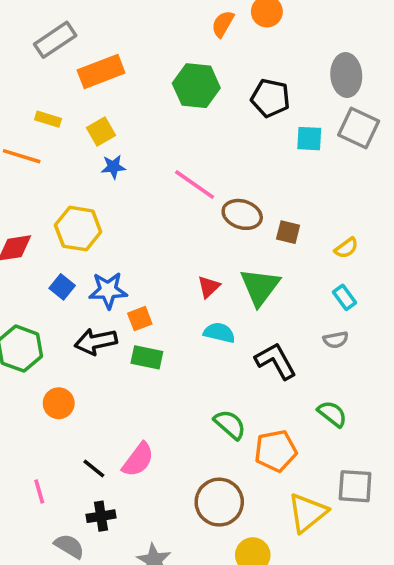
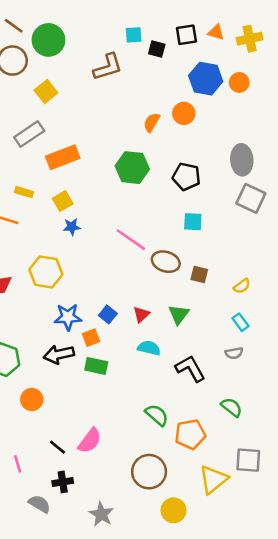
cyan square: (309, 139) -> (193, 222), moved
blue square: (62, 287) -> (108, 314), moved
green triangle: (260, 287) -> (179, 314), size x0.7

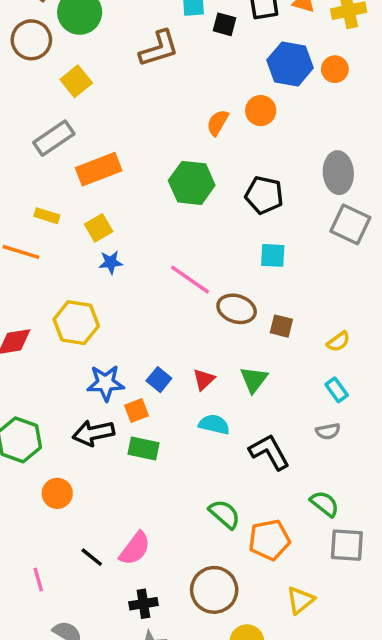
gray square: (248, 460) -> (347, 545), moved
yellow triangle: (213, 479) -> (300, 600), size x0.7
black cross: (63, 482) -> (143, 604), moved

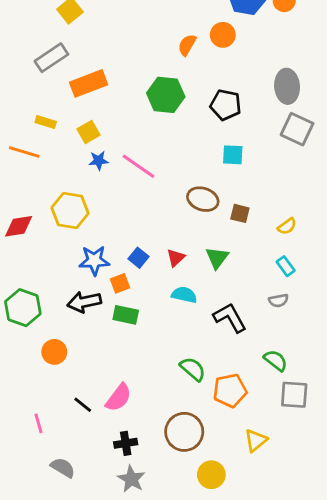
pink line: (190, 280) -> (139, 166), moved

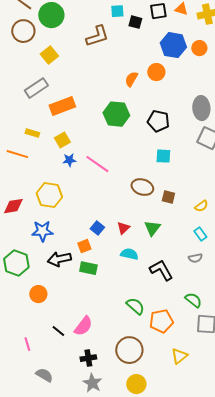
blue star: (94, 261) -> (42, 231), moved
yellow circle: (211, 475) -> (136, 384), moved

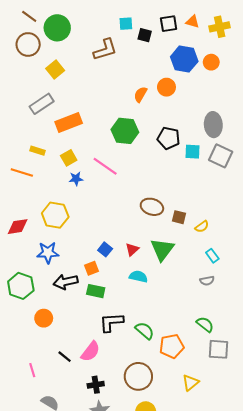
cyan square: (163, 156) -> (192, 152), moved
pink line: (97, 164) -> (105, 166), moved
yellow semicircle: (201, 206) -> (202, 227), moved
green triangle: (152, 228) -> (162, 249), size x1.4
black L-shape: (161, 270) -> (111, 322), moved, turned -65

